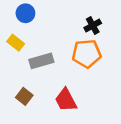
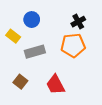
blue circle: (25, 13) -> (32, 20), moved

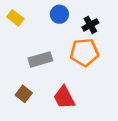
blue circle: (32, 20) -> (59, 14), moved
yellow rectangle: (13, 36) -> (15, 18), moved

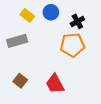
yellow rectangle: (15, 18) -> (27, 15), moved
gray rectangle: (40, 59) -> (17, 41), moved

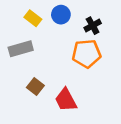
brown square: (20, 81) -> (35, 87), moved

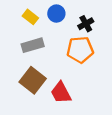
gray rectangle: (21, 49) -> (33, 45), moved
brown square: (35, 87) -> (33, 80), size x1.6

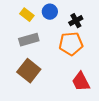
red trapezoid: (61, 93) -> (81, 82), moved

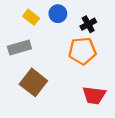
gray rectangle: (29, 40) -> (19, 47), moved
red trapezoid: (81, 82) -> (94, 95), turned -55

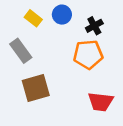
gray rectangle: (19, 47) -> (21, 51), turned 70
brown square: (33, 82) -> (36, 88), turned 36

